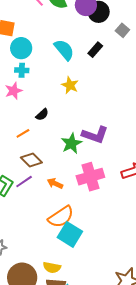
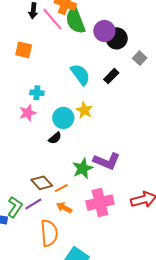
cyan circle: (21, 48) -> (63, 118), moved
orange line: (23, 133) -> (61, 188), moved
orange semicircle: (61, 217) -> (49, 233), moved, turned -64

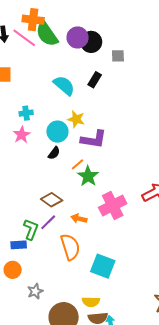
gray square: (140, 58) -> (118, 56), turned -32
purple L-shape: (107, 161) -> (94, 139), moved
orange line: (61, 188) -> (78, 164), moved

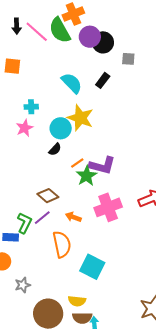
orange cross: (33, 20) -> (73, 14), moved, turned -35
yellow star: (76, 119) -> (80, 118), size x1.5
purple L-shape: (94, 139) -> (102, 165), moved

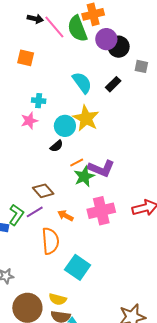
black arrow: (17, 26) -> (35, 19), turned -84

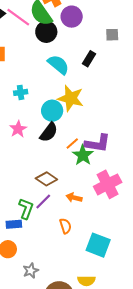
black circle: (119, 47) -> (46, 32), moved
pink star: (29, 121) -> (18, 129), moved
black semicircle: (57, 146) -> (49, 132), size x1.5
orange semicircle: (50, 241) -> (65, 226), size x0.6

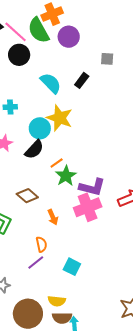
black circle: (46, 32) -> (19, 55), moved
purple L-shape: (97, 143) -> (92, 187), moved
orange arrow: (74, 198) -> (53, 217), turned -133
purple line: (43, 201) -> (36, 262), moved
cyan square: (98, 245) -> (72, 267), size x0.7

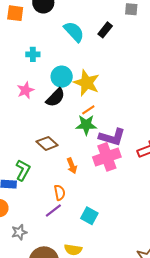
yellow star: (60, 118) -> (87, 83), moved
orange line: (57, 163) -> (88, 110), moved
green star: (66, 176) -> (86, 125), turned 30

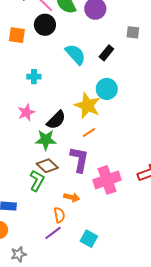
cyan circle: (62, 77) -> (107, 89), moved
green star: (86, 125) -> (46, 140), moved
purple L-shape: (112, 137) -> (79, 159), moved, turned -96
orange arrow: (72, 166) -> (72, 197), moved, turned -56
green L-shape: (23, 170) -> (37, 181), moved

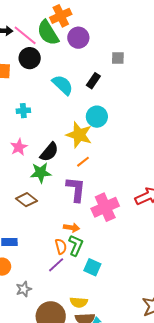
brown diamond: (47, 166) -> (27, 200), moved
green L-shape: (37, 181) -> (76, 245), moved

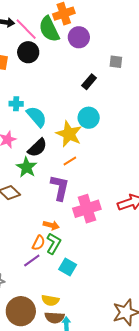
cyan semicircle: (63, 85) -> (37, 117), moved
green star: (41, 173) -> (27, 167), turned 30
orange semicircle: (61, 246) -> (39, 243), turned 35

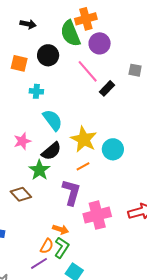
pink line: (26, 29) -> (88, 71), moved
cyan cross: (16, 104) -> (36, 91), moved
cyan circle: (89, 118) -> (113, 149), moved

